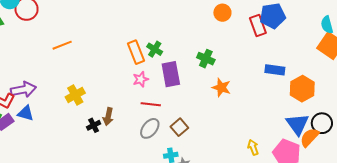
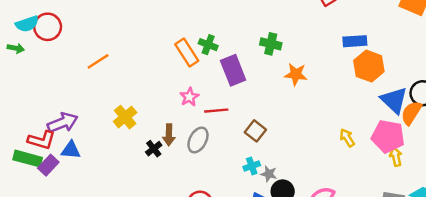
pink star: (141, 79) -> (189, 97), moved
orange hexagon: (302, 89) -> (369, 66), moved
gray ellipse: (150, 128) -> (198, 140), moved

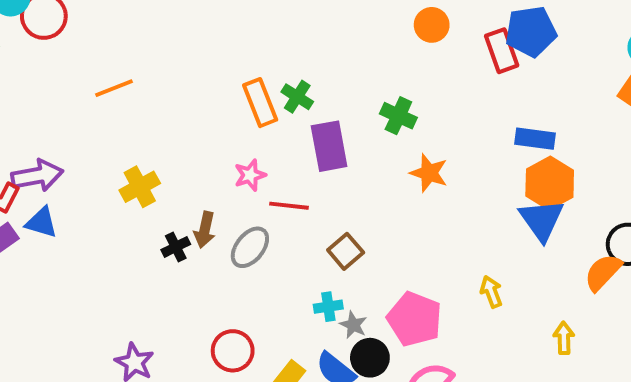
blue triangle: (394, 100) -> (541, 220), moved
pink pentagon: (388, 136) -> (415, 319), moved

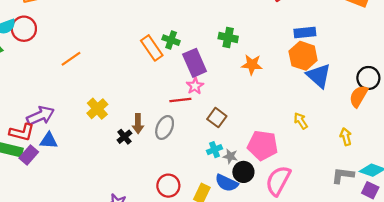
pink star: (250, 175) -> (195, 86), moved
orange hexagon: (550, 183) -> (303, 56), moved

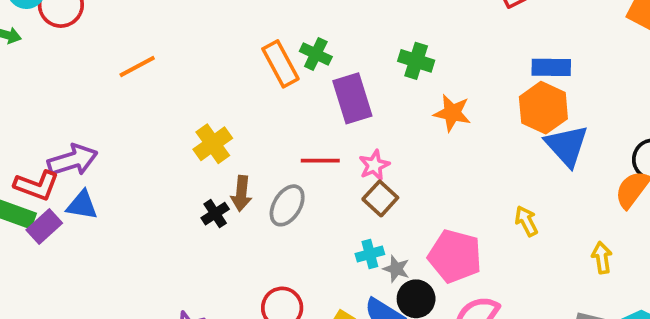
pink star: (195, 86) -> (374, 165), moved
yellow cross: (97, 109) -> (213, 144), moved

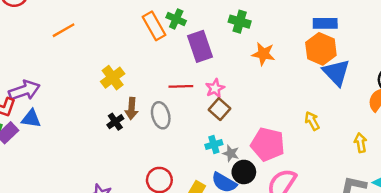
gray ellipse: (287, 205) -> (161, 115), turned -45

